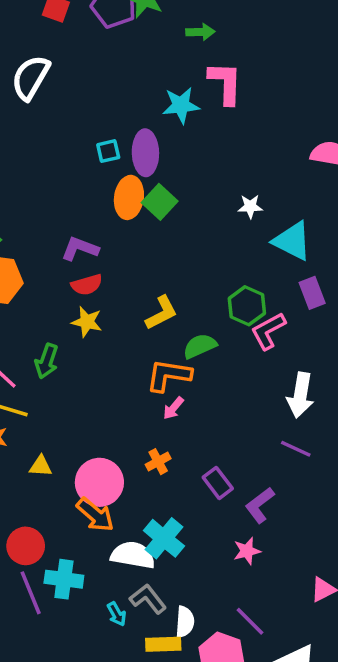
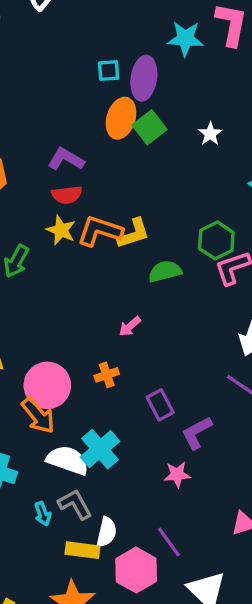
white star: (250, 206) -> (210, 134), moved, turned 30
orange L-shape: (169, 375) -> (100, 231), moved

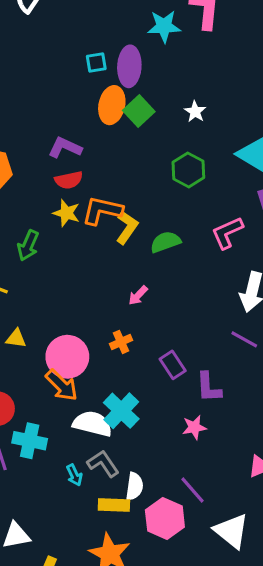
yellow L-shape: (134, 233) -> (127, 227), moved, turned -32
green hexagon: (216, 240) -> (188, 170), moved
purple L-shape: (197, 433) -> (209, 387), turned -60

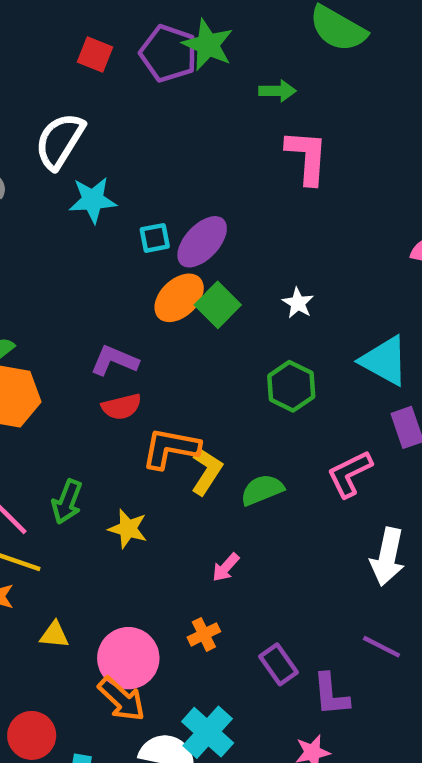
cyan star: (164, 26) -> (93, 200), moved
purple ellipse: (129, 66) -> (202, 242), turned 42
orange ellipse: (112, 105) -> (179, 298), turned 36
yellow star: (66, 213) -> (128, 529), moved
purple line: (244, 339) -> (382, 647), moved

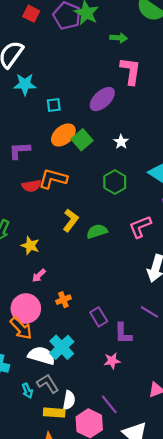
purple ellipse: (202, 242) -> (102, 99), moved
purple L-shape: (114, 361) -> (19, 151), moved, turned -30
orange L-shape: (171, 448) -> (53, 179), moved
pink arrow: (226, 567) -> (39, 276), moved

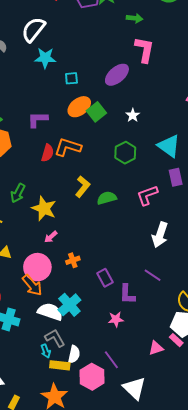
red semicircle: (32, 186) -> (47, 153), turned -66
yellow star: (30, 245) -> (44, 209), size x1.4
cyan arrow: (27, 391) -> (46, 351), moved

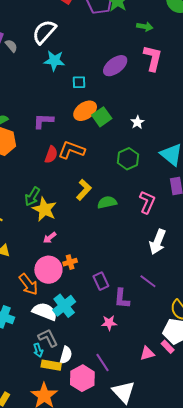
purple ellipse: (117, 75) -> (115, 66), moved
green arrow: (18, 193) -> (32, 196), moved
pink L-shape: (147, 195) -> (147, 202), turned 130
pink circle: (37, 267) -> (48, 270), moved

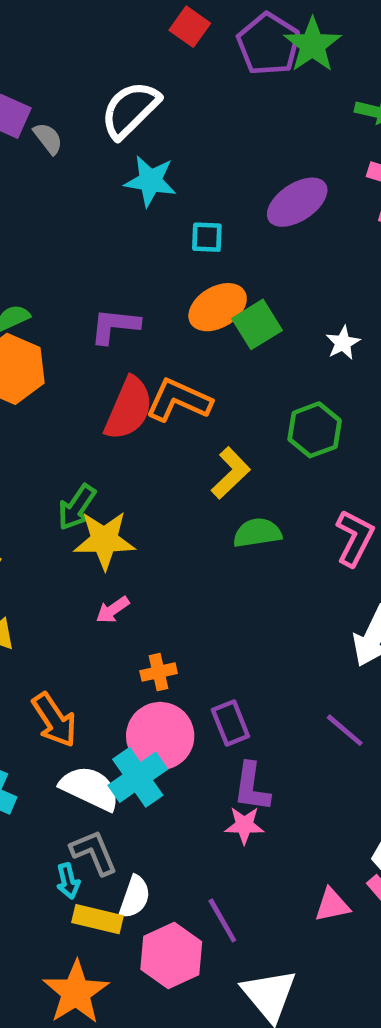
red semicircle: (51, 155) -> (129, 408), size x1.5
yellow L-shape: (84, 190) -> (231, 473), moved
yellow star: (44, 209) -> (104, 540), turned -30
pink circle: (48, 270) -> (160, 736), moved
purple L-shape: (122, 299) -> (252, 787), moved

